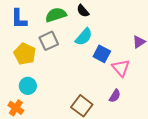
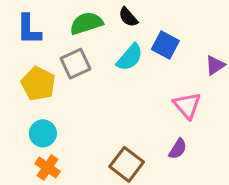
blue square: (102, 54) -> (165, 45), moved
orange cross: (16, 108) -> (48, 167), moved

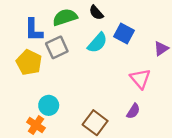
blue L-shape: (29, 29) -> (34, 30), moved
cyan circle: (43, 133) -> (49, 105), moved

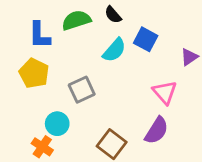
gray square: (57, 47) -> (82, 90), moved
purple semicircle: (133, 111) -> (157, 130), size x1.5

